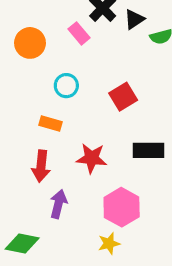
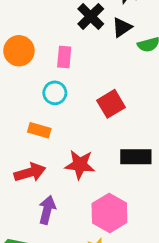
pink rectangle: (79, 33) -> (64, 57), moved, turned 45
red arrow: (41, 166) -> (30, 172), turned -112

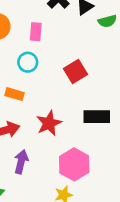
red star: (80, 165) -> (49, 123), turned -30

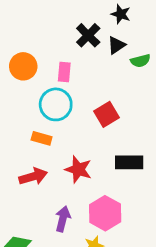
cyan circle: (28, 62) -> (56, 104), size x1.5
red star: (49, 123) -> (78, 169), turned -30
purple arrow: (21, 162) -> (63, 219), moved

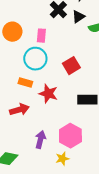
red star: (78, 169) -> (48, 94), moved

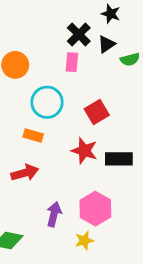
pink rectangle: (41, 36) -> (72, 62), moved
red star: (48, 94) -> (84, 151), moved

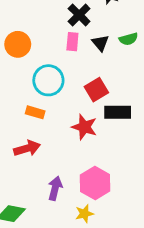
black triangle: (106, 44) -> (100, 43), moved, turned -36
black rectangle: (119, 159) -> (118, 112), moved

